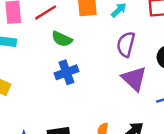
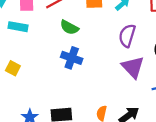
blue cross: (66, 72) -> (72, 58), turned 36

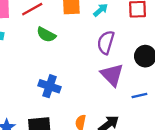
blue cross: (72, 58) -> (50, 86), moved

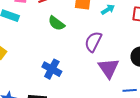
purple semicircle: (106, 42) -> (93, 42), moved

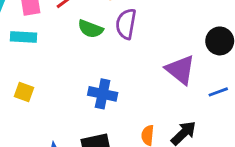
purple semicircle: (93, 42) -> (126, 24), moved

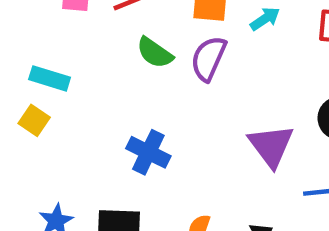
cyan rectangle: (23, 37) -> (50, 78), moved

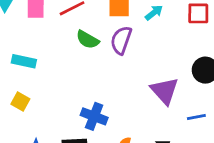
yellow square: (34, 120) -> (20, 102), moved
blue cross: (148, 152) -> (94, 116), moved

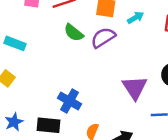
purple semicircle: (121, 40) -> (103, 38), turned 30

